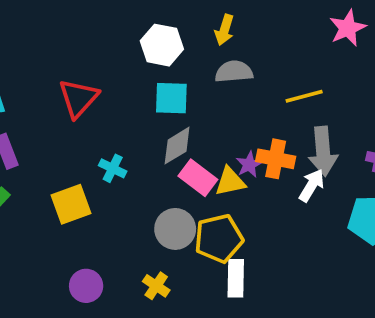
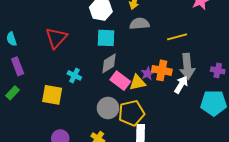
yellow square: (71, 204) -> (52, 95), turned 30

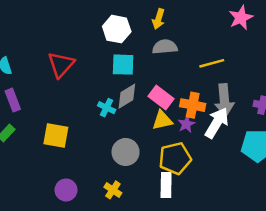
purple star: (148, 73) -> (186, 124), moved
cyan cross: (74, 75) -> (107, 108), moved
pink rectangle: (120, 81) -> (161, 97), moved
white arrow: (181, 85) -> (217, 123), size x1.4
yellow pentagon: (131, 113) -> (175, 158), moved

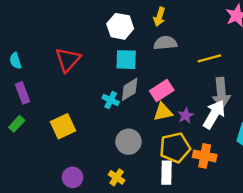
pink rectangle: (161, 97) -> (162, 91), turned -70
orange cross: (193, 105) -> (205, 156), moved
yellow square: (56, 136) -> (63, 126), turned -35

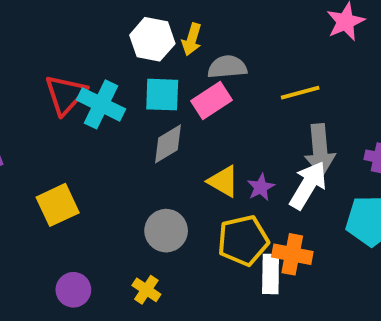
yellow arrow: (159, 17) -> (192, 39), moved
pink rectangle: (162, 91) -> (211, 100), moved
cyan cross: (111, 100) -> (101, 104), moved, size x1.6
yellow triangle: (163, 112) -> (223, 181), turned 42
white rectangle: (167, 173) -> (271, 274), moved

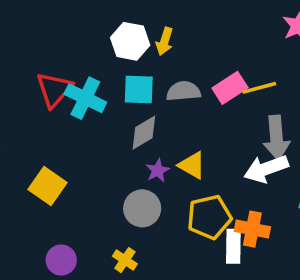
gray semicircle: (227, 67) -> (183, 91), moved
pink rectangle: (211, 100) -> (230, 88), moved
white arrow: (308, 185) -> (266, 169), turned -141
purple star: (261, 187) -> (158, 170), moved
yellow square: (58, 205) -> (47, 186), turned -30

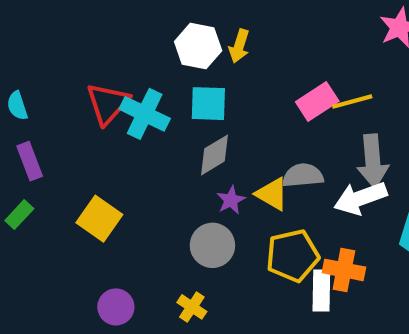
gray semicircle: (183, 91) -> (303, 175), moved

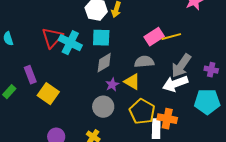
purple rectangle: (30, 161) -> (30, 75), moved
gray arrow: (373, 161) -> (181, 66), turned 40
gray semicircle: (303, 175) -> (144, 62), moved
yellow pentagon: (293, 256) -> (142, 112), turned -30

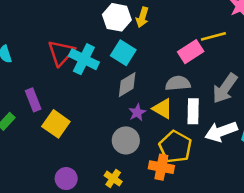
yellow line: (171, 37) -> (213, 36), moved
cyan square: (101, 38) -> (123, 53), turned 30
white arrow: (175, 84) -> (221, 132), moved
orange cross: (167, 119) -> (161, 167), moved
white rectangle: (156, 129) -> (193, 111), moved

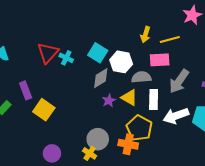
white hexagon: (117, 17) -> (121, 62), moved
yellow arrow: (142, 17) -> (145, 35), moved
pink rectangle: (191, 52) -> (160, 60), moved, turned 30
cyan cross: (84, 59) -> (66, 58), size x0.6
gray circle: (126, 140) -> (98, 139), moved

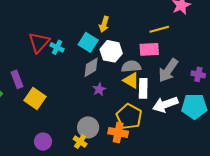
yellow arrow: (145, 35) -> (104, 24), moved
yellow triangle: (129, 98) -> (131, 80), moved

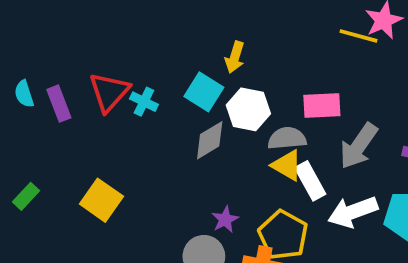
yellow line: (159, 29) -> (359, 36), moved, turned 30
purple rectangle: (17, 79) -> (59, 104), moved
white rectangle: (143, 88) -> (310, 181), turned -30
purple star: (99, 89) -> (225, 220), moved

